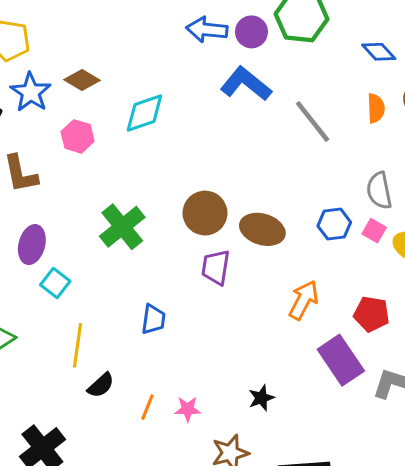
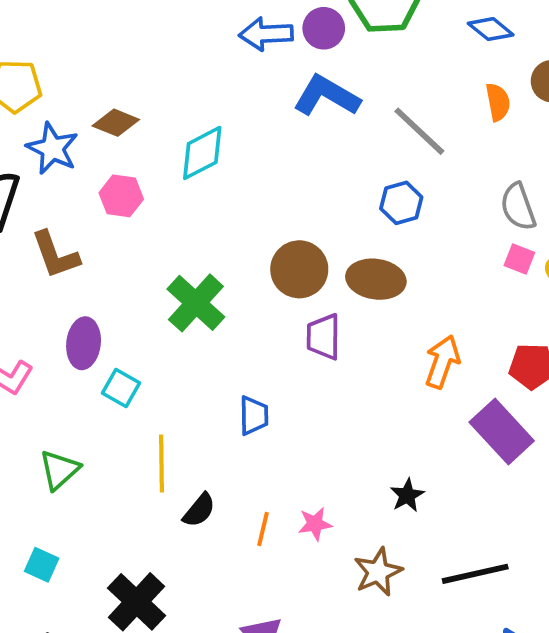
blue hexagon: (334, 224) -> (401, 203), moved

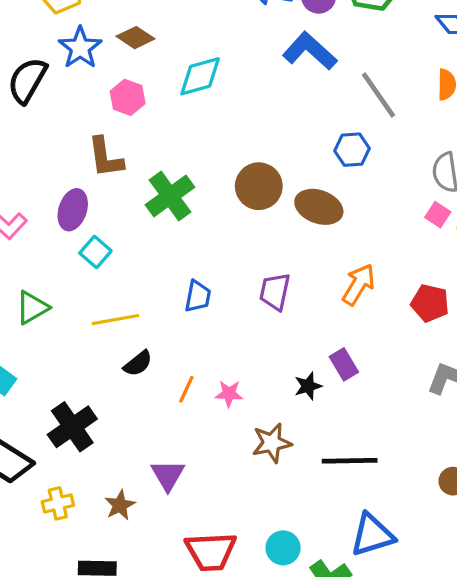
brown L-shape: (55, 255) -> (105, 157), moved
purple trapezoid: (323, 337) -> (275, 292), moved
purple rectangle: (502, 431) -> (344, 364), moved, size x0.6
yellow line: (161, 464) -> (115, 320), turned 69

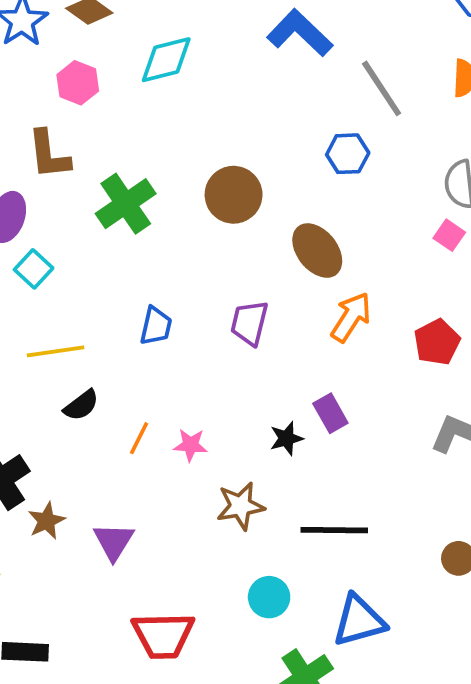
brown ellipse: (319, 207) -> (317, 251), moved, turned 30
red pentagon: (430, 303) -> (437, 342), turned 30
brown star: (120, 505) -> (47, 521), moved
cyan circle: (283, 548) -> (269, 597), moved

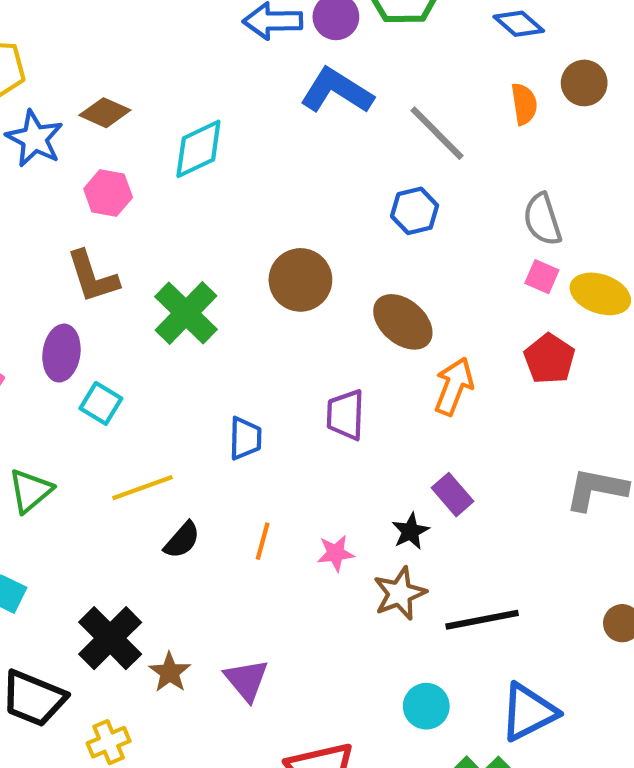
red pentagon: (437, 342) -> (549, 359), moved
orange line: (139, 438) -> (263, 541), moved
pink star: (190, 445) -> (336, 553), moved
brown star: (241, 506) -> (400, 593), moved

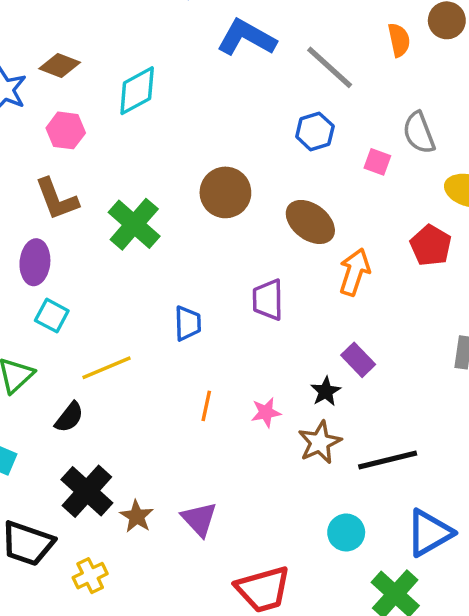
pink square: (542, 277) -> (377, 162), moved
cyan square: (101, 403) -> (52, 316), moved
black semicircle: (182, 540) -> (69, 417), moved

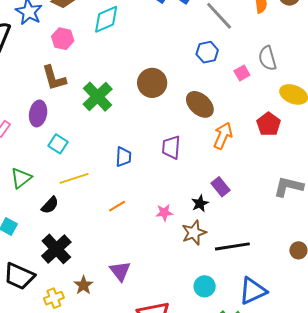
pink square: (377, 162) -> (242, 73), turned 35
cyan square: (52, 316) -> (58, 144), moved
orange line: (206, 406) -> (117, 206), moved, turned 42
brown star: (137, 516) -> (83, 285), moved

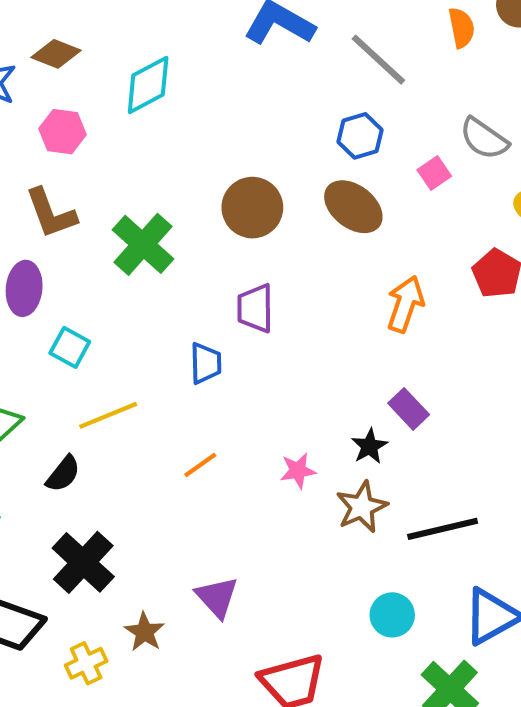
gray semicircle: (267, 58) -> (484, 139), turned -35
brown ellipse: (200, 104) -> (353, 207), moved
purple trapezoid: (171, 147) -> (255, 308), moved

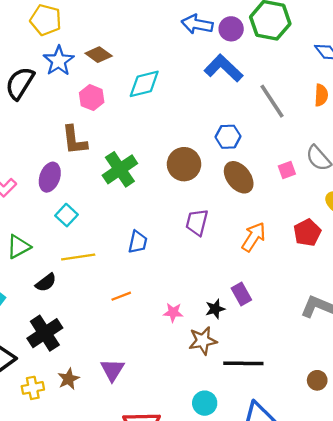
blue hexagon: (360, 136) -> (228, 137), moved
purple trapezoid: (255, 308) -> (197, 222), moved

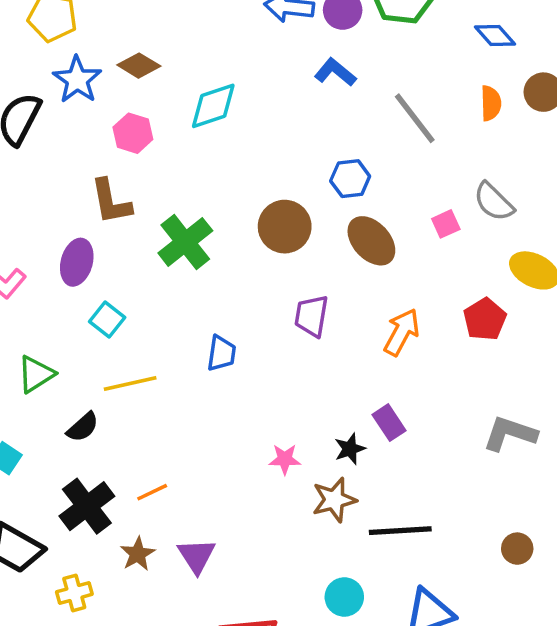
blue L-shape: (223, 68) -> (335, 72), size x0.7
orange line: (121, 296) -> (152, 492), moved
brown star: (69, 379) -> (138, 554), moved

